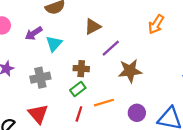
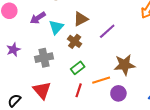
brown triangle: (93, 27) -> (81, 19), moved
brown cross: (81, 69) -> (75, 41), moved, turned 32
brown star: (130, 71) -> (125, 65), moved
purple circle: (137, 113) -> (118, 93), moved

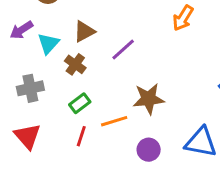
purple circle: (118, 93) -> (149, 150), moved

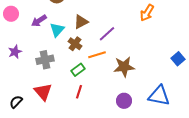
orange line: (114, 121) -> (97, 55), moved

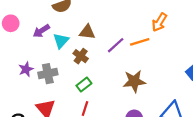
brown triangle: (81, 22) -> (87, 32), turned 35
purple star: (15, 52) -> (26, 69), moved
orange line: (97, 55) -> (140, 42), moved

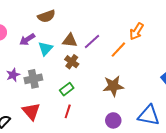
orange line: (140, 42) -> (118, 50), turned -30
purple line: (116, 45) -> (92, 41), moved
brown cross: (81, 56) -> (72, 62), moved

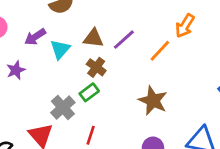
purple star: (13, 75) -> (16, 70), moved
gray cross: (33, 79) -> (63, 108), moved, turned -30
brown star: (113, 86) -> (153, 101), turned 30
green rectangle: (67, 89) -> (89, 92), moved

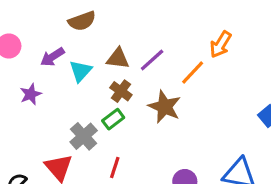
brown star: (153, 101) -> (165, 107), moved

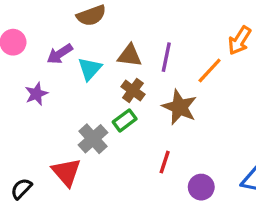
purple line: (152, 60) -> (166, 57), turned -36
red line: (115, 167) -> (165, 162), moved

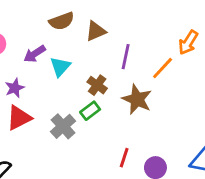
brown triangle: (130, 56) -> (96, 31), moved, turned -30
red line: (165, 162) -> (124, 158), moved
red triangle: (66, 172) -> (19, 118), moved, turned 44

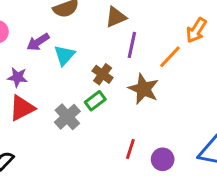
brown triangle: (96, 31) -> (116, 17), moved
purple star: (15, 88) -> (18, 77), turned 30

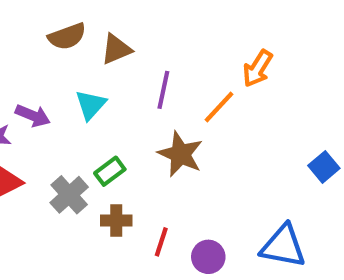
brown triangle: (116, 17) -> (116, 49), moved
purple arrow: (38, 42) -> (33, 116), moved, turned -125
cyan triangle: (64, 55) -> (91, 105), moved
brown cross: (103, 74) -> (116, 220), moved, turned -36

